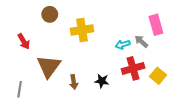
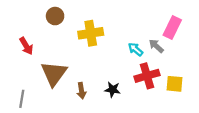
pink rectangle: (156, 25) -> (172, 28), turned 42
cyan arrow: (123, 45) -> (135, 49), turned 56
yellow square: (158, 76) -> (175, 84), turned -35

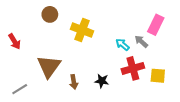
yellow cross: (91, 33) -> (82, 30), turned 30
red arrow: (26, 46) -> (15, 41), moved
gray line: (22, 99) -> (20, 89), turned 49

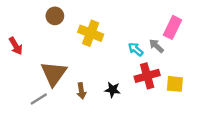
gray line: (20, 89) -> (39, 99), moved

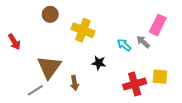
red cross: (147, 76) -> (135, 84), moved
black star: (113, 90) -> (99, 63), moved

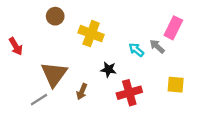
brown arrow: (74, 83) -> (82, 92), turned 32
red cross: (135, 84) -> (129, 93), moved

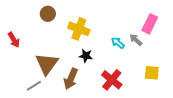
black star: (108, 69) -> (86, 56), moved
brown arrow: (82, 92) -> (71, 79), size x1.5
red cross: (129, 93) -> (112, 80), turned -35

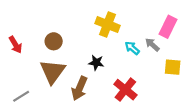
brown circle: (48, 14) -> (54, 41), moved
yellow cross: (79, 29) -> (107, 24), moved
yellow square: (152, 73) -> (173, 67), moved
gray line: (34, 86) -> (21, 96), moved

